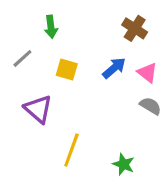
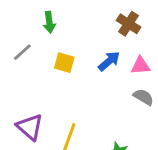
pink triangle: (147, 73) -> (140, 66), turned -42
purple triangle: (38, 109) -> (30, 127), moved

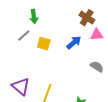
gray line: (22, 52) -> (24, 36), moved
pink triangle: (140, 66) -> (97, 35), moved

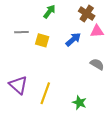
green arrow: (34, 17) -> (49, 11), moved, turned -136
gray line: (24, 36) -> (21, 32), turned 40

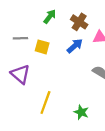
brown cross: (87, 14) -> (79, 22), moved
purple triangle: (18, 85) -> (20, 74), moved

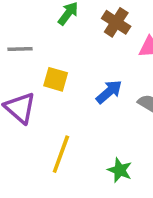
blue arrow: (75, 46) -> (109, 92), moved
yellow square: (42, 47) -> (56, 79), moved

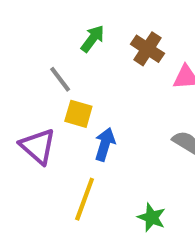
gray line: (20, 49) -> (60, 79), moved, turned 55
blue arrow: (109, 92) -> (105, 144), moved, turned -32

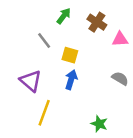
yellow square: (78, 114) -> (70, 55), moved
yellow line: (85, 199) -> (44, 113), moved

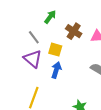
brown cross: (97, 22) -> (74, 31), moved
purple triangle: (31, 81) -> (33, 59), moved

